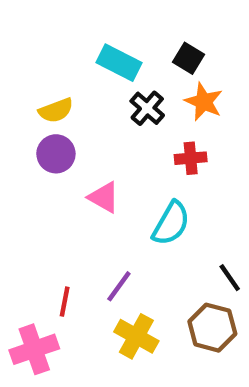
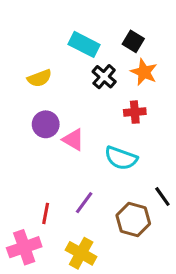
purple circle: (56, 154) -> (46, 124), moved
cyan semicircle: (171, 223) -> (121, 158), turned 80
brown hexagon: (212, 328) -> (133, 220), moved
yellow cross: (136, 336) -> (81, 253), moved

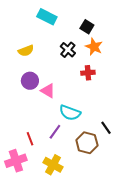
cyan rectangle: (84, 44) -> (47, 17), moved
cyan semicircle: (121, 158) -> (70, 113), moved
red line: (46, 213) -> (30, 139), turned -32

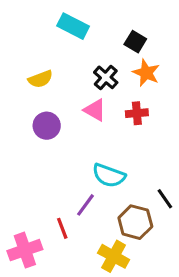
pink triangle: (48, 91) -> (95, 110), moved
red line: (30, 139) -> (62, 228), moved
yellow cross: (53, 165) -> (114, 256), moved

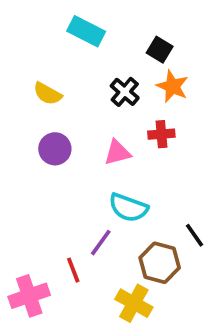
yellow semicircle: (40, 79) -> (48, 94), turned 50
pink triangle: (95, 110) -> (117, 152), moved, turned -45

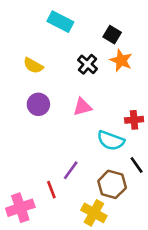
red cross: (161, 134) -> (134, 120), moved
cyan semicircle: (128, 208) -> (111, 141), moved

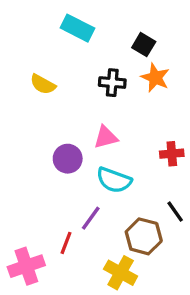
black cross: (88, 64) -> (112, 83), turned -36
purple circle: (38, 104) -> (68, 159), moved
cyan semicircle: (111, 141) -> (114, 180), moved
red line: (51, 190) -> (66, 243), turned 42

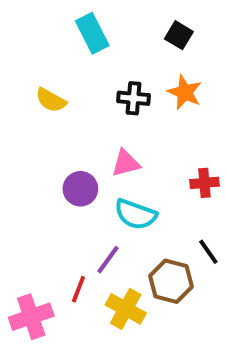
cyan rectangle: (78, 28) -> (92, 33), turned 36
black square: (144, 45) -> (179, 35), moved
yellow cross: (121, 273) -> (126, 309), moved

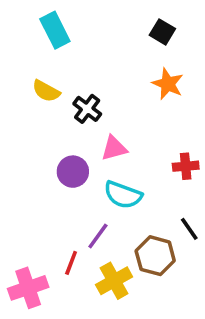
cyan rectangle: (92, 33) -> (55, 30), moved
black cross: (134, 98) -> (87, 109), moved, turned 32
yellow cross: (126, 309) -> (114, 281), turned 32

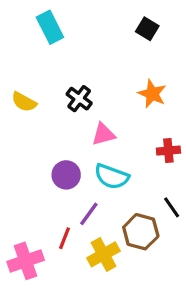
orange star: (168, 84) -> (152, 94), moved
yellow semicircle: (46, 91) -> (24, 102), moved
purple circle: (73, 172) -> (66, 175), moved

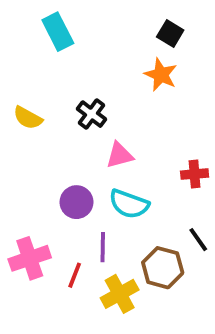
orange star: (152, 94) -> (161, 75), moved
purple line: (89, 214) -> (103, 247), turned -35
pink cross: (26, 261) -> (30, 258), moved

